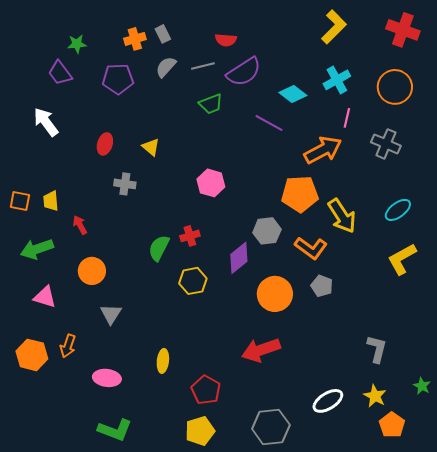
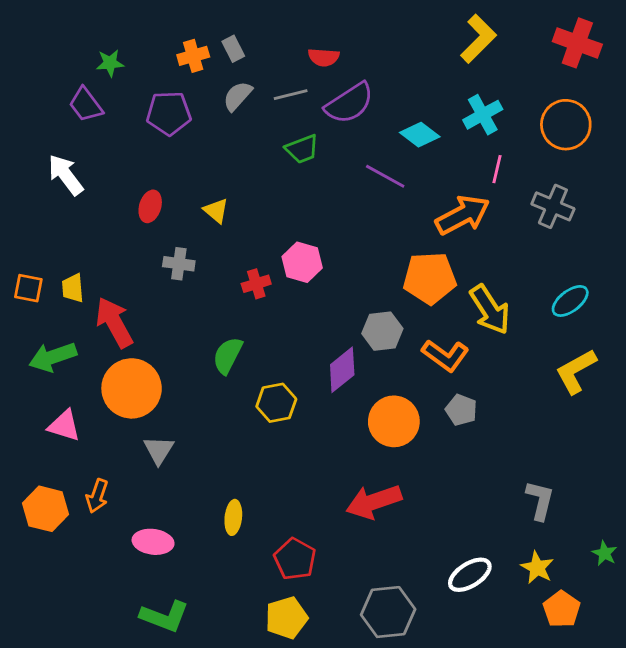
red arrow: (80, 225) -> (114, 322), size x1.8
red cross: (190, 236) -> (256, 284), moved
orange circle: (92, 271) -> (132, 388), size x1.5

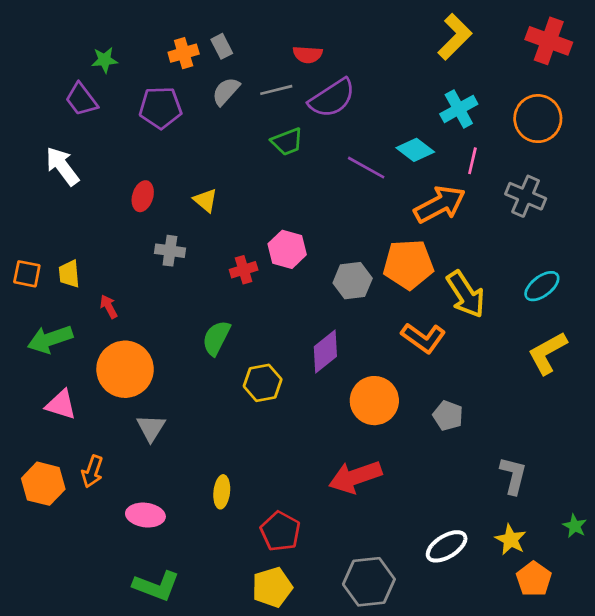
cyan diamond: (420, 135) -> (415, 150), moved
red arrow: (114, 322) -> (109, 307), size x0.5
gray hexagon: (382, 331) -> (353, 281), moved
gray pentagon: (461, 410) -> (448, 416), moved

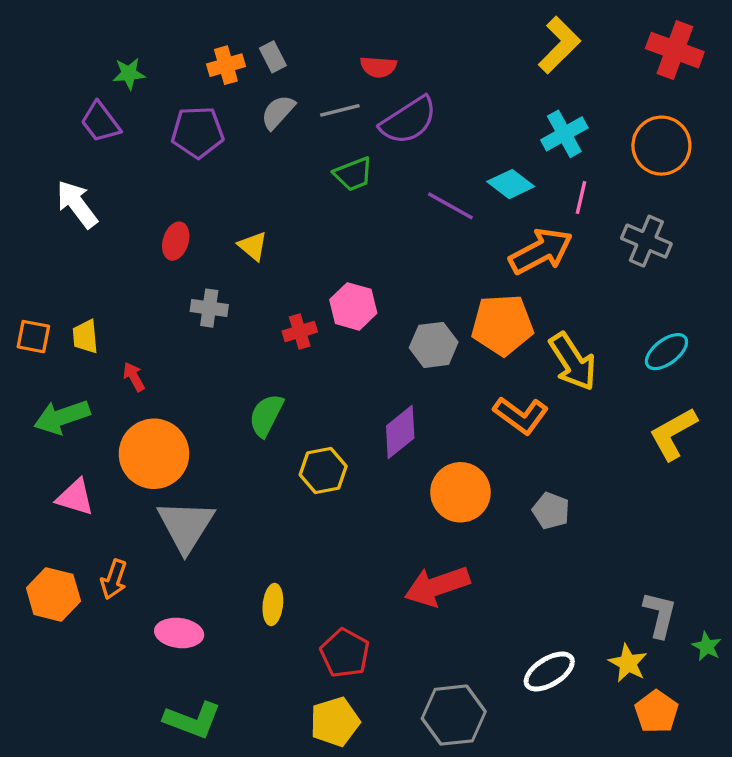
gray triangle: (151, 428) -> (186, 526), size x1.6
gray L-shape: (513, 476) -> (660, 615), moved

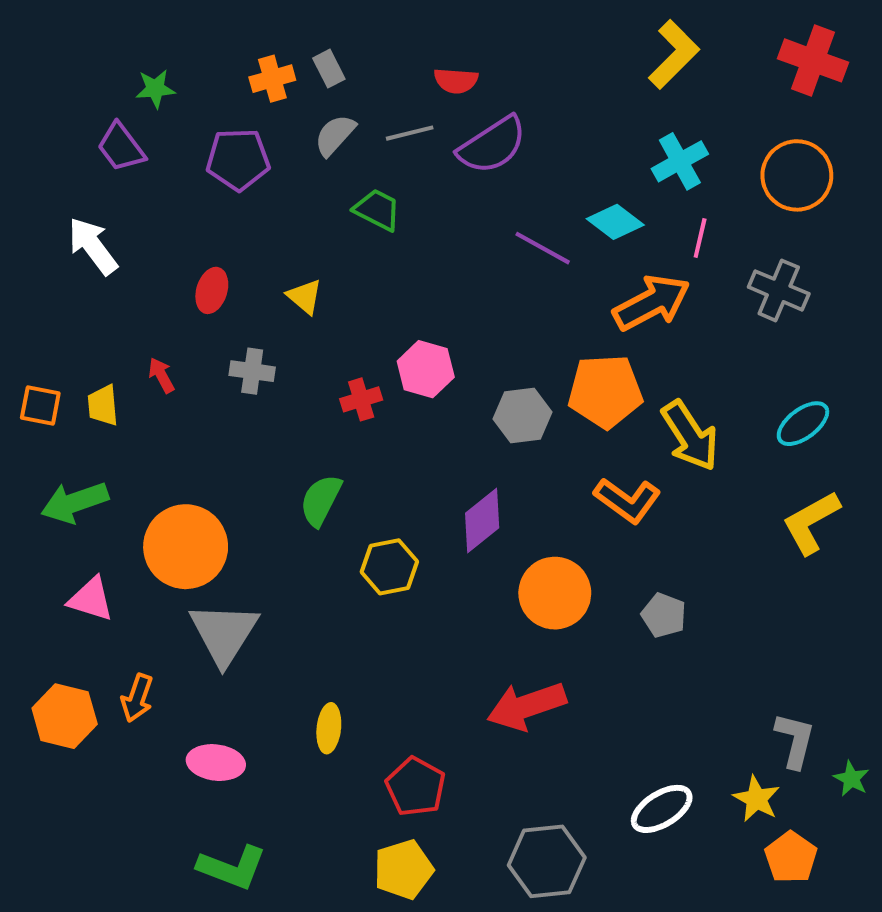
green trapezoid: (353, 174) -> (377, 210), moved, turned -132
red arrow: (134, 377) -> (161, 375), moved

